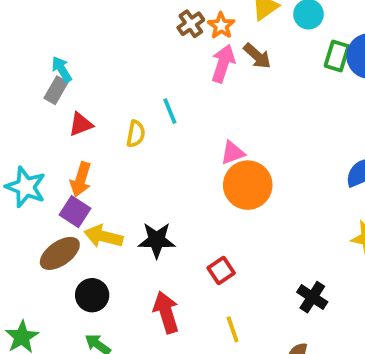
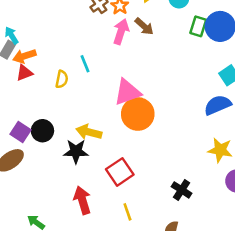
pink triangle: (233, 153) -> (127, 92), size x1.6
orange arrow: (81, 179) -> (24, 56), moved, turned 55
yellow arrow: (103, 236) -> (89, 132), moved
red square: (221, 271) -> (120, 172), size x1.5
black circle: (92, 295) -> (42, 131), moved

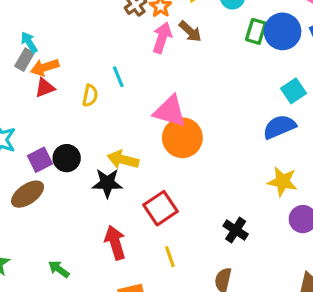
pink triangle: (127, 92) -> (170, 111), turned 36
purple square: (21, 132) -> (40, 160), turned 30

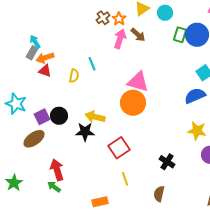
red triangle: (45, 88) -> (45, 71), turned 40
pink triangle: (170, 111) -> (138, 82), moved
red arrow: (115, 243) -> (57, 170), moved

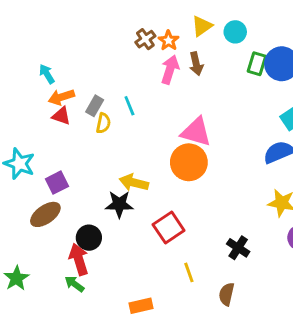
brown arrow: (138, 35) -> (196, 64), turned 35
gray rectangle: (32, 53) -> (95, 106), moved
black circle: (59, 116) -> (89, 238), moved
yellow line: (125, 179) -> (189, 272), moved

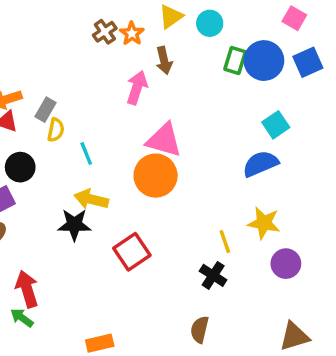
pink arrow: (170, 70) -> (137, 88), moved
cyan line: (129, 106) -> (86, 154), moved
black circle: (89, 238) -> (20, 167), moved
yellow line: (189, 272) -> (225, 242), moved

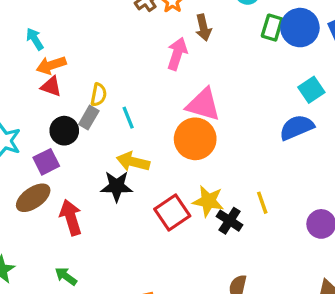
gray rectangle: (46, 110) -> (89, 118), moved
yellow star: (264, 223) -> (208, 201), moved
black cross: (213, 275) -> (230, 221), moved
red arrow: (27, 289) -> (71, 217), moved

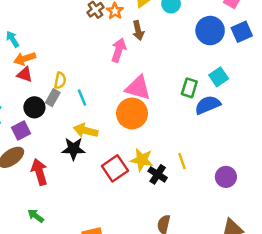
green rectangle: (272, 28) -> (189, 88), moved

